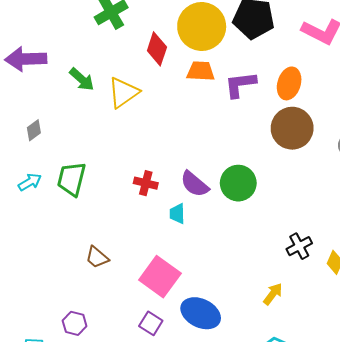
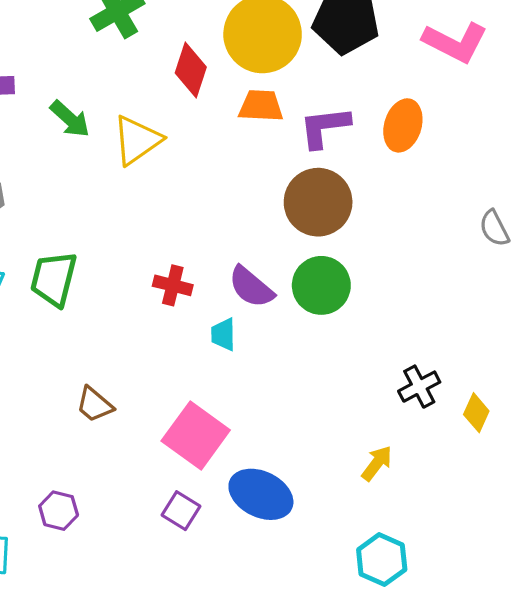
brown circle: (292, 128) -> (318, 202), moved

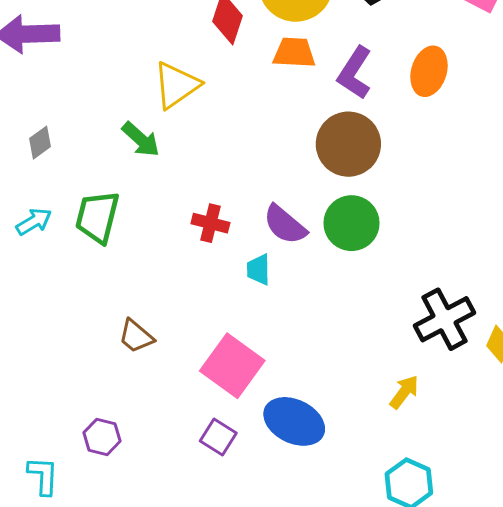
green arrow: (70, 119) -> (141, 139), moved
purple L-shape: (325, 127) -> (355, 73), turned -50
black cross: (419, 387) -> (444, 319), size x1.5

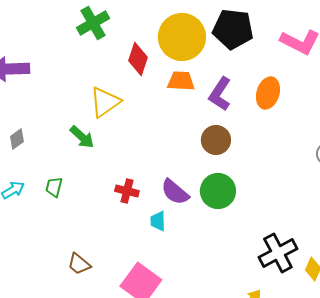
brown circle: (348, 144) -> (216, 140), size x0.7
green trapezoid: (97, 217) -> (54, 187), size x0.6

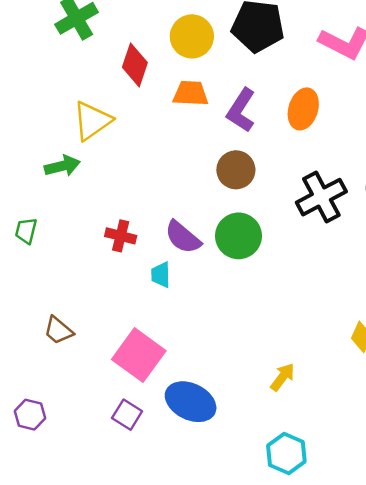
yellow circle: (182, 37) -> (192, 36), size x0.7
green arrow: (82, 137) -> (62, 166), turned -56
black cross: (278, 253) -> (321, 197), moved

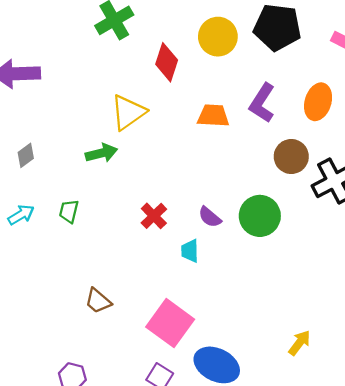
orange trapezoid: (191, 93) -> (213, 116), moved
brown circle: (236, 170) -> (291, 157), moved
red cross: (121, 236) -> (154, 216), turned 32
purple semicircle: (183, 237) -> (210, 217), size x0.7

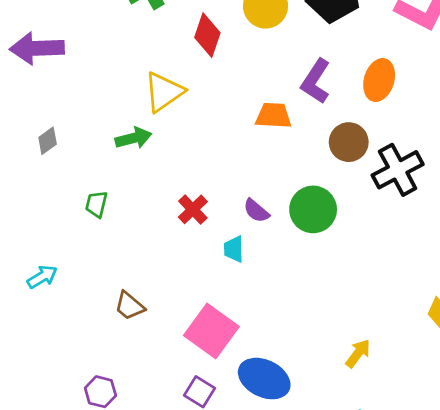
orange trapezoid: (213, 116) -> (273, 116), moved
cyan arrow: (21, 215) -> (42, 277), moved

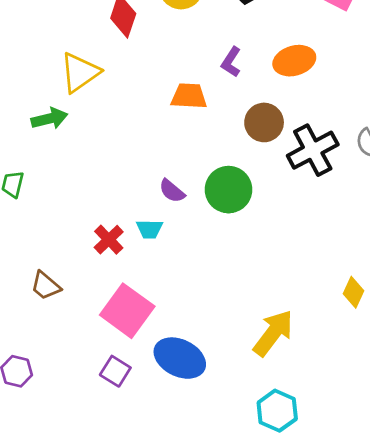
orange ellipse: (379, 80) -> (294, 61), turned 57
purple L-shape: (316, 81) -> (231, 62), size x0.7
red cross: (193, 209) -> (109, 240), moved
cyan trapezoid: (234, 249) -> (150, 229), turned -88
yellow arrow: (358, 353) -> (273, 333), size x1.6

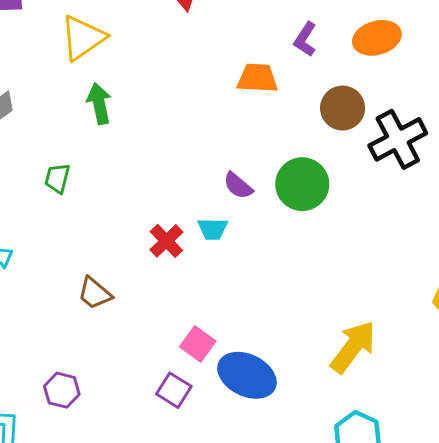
yellow triangle: (80, 72) -> (83, 38), moved
green arrow: (50, 119) -> (99, 104), turned -88
pink square: (127, 311) -> (198, 344), moved, size x0.6

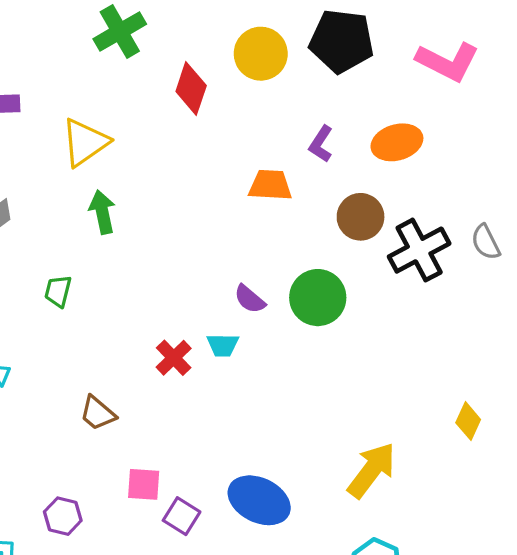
pink square: (198, 344) -> (144, 484), moved, turned -32

